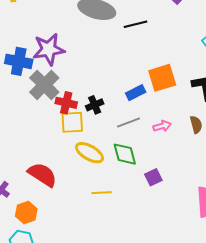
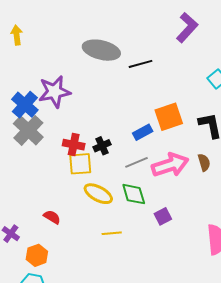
blue cross: (19, 61) -> (25, 105), turned 32
gray cross: (44, 85) -> (28, 130), moved
pink arrow: (162, 126) -> (170, 165), size x2.0
red semicircle: (42, 175) -> (52, 217), size x0.6

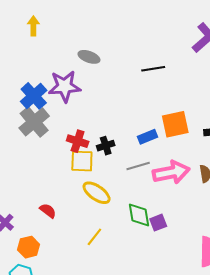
gray ellipse: (101, 50) -> (89, 57), moved, size x0.6
green diamond: (134, 194) -> (139, 215), moved
yellow line: (112, 233) -> (94, 237), moved, turned -54

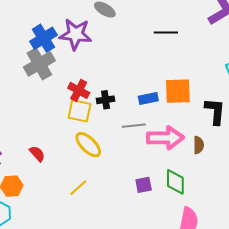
green diamond: (139, 215) -> (175, 182), moved

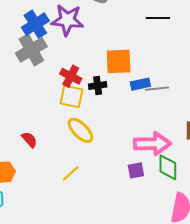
orange square: (178, 91) -> (119, 61), moved
gray line: (134, 126) -> (157, 89), moved
pink arrow: (165, 138) -> (152, 144), moved

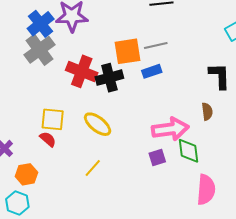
red cross: (71, 76) -> (82, 71), size x1.4
black cross: (98, 85) -> (109, 78), size x1.5
gray line: (157, 89) -> (156, 45), moved
yellow square: (72, 97) -> (53, 119), moved

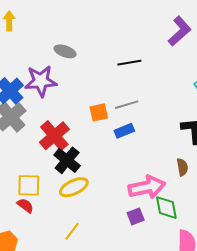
orange square: (127, 51) -> (99, 112), size x0.7
red cross: (82, 71) -> (54, 136), turned 32
black cross: (109, 78) -> (67, 160), moved, turned -32
yellow ellipse: (98, 124) -> (74, 187), turned -60

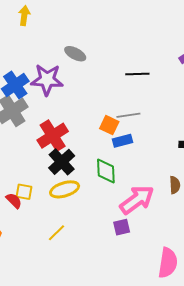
orange square: (99, 112) -> (109, 125), moved, turned 30
yellow square: (29, 185) -> (24, 192), moved, size x0.7
pink arrow: (147, 187) -> (137, 200), turned -33
green diamond: (166, 208) -> (106, 171), moved

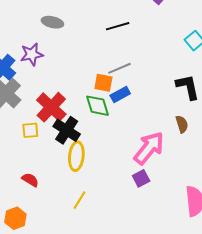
purple star: (47, 80) -> (32, 54), size x0.7
green diamond: (106, 171) -> (98, 106), moved
yellow ellipse: (65, 189) -> (76, 156), turned -52
yellow square: (24, 192) -> (30, 130), moved

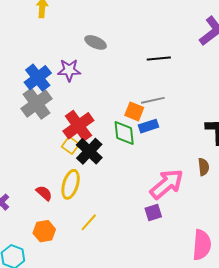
yellow square: (30, 130) -> (70, 145), moved, turned 30
yellow ellipse: (76, 156) -> (71, 184), moved
orange hexagon: (15, 218) -> (44, 231), moved

